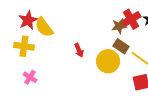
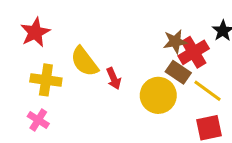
red cross: (131, 19) -> (194, 52), moved
yellow semicircle: (44, 27) -> (84, 62), moved
yellow cross: (24, 46) -> (46, 80), moved

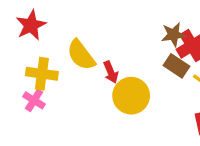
yellow circle: (158, 95) -> (131, 96), moved
pink cross: (38, 120) -> (34, 100), moved

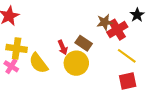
yellow semicircle: (81, 55) -> (39, 63), moved
brown rectangle: (177, 66) -> (84, 43), moved

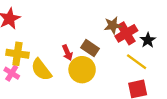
black star: (137, 15) -> (148, 40), moved

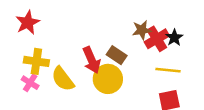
black star: (148, 40) -> (174, 38), moved
red arrow: (67, 53) -> (92, 60), size x1.5
yellow line: (137, 62) -> (168, 70), turned -30

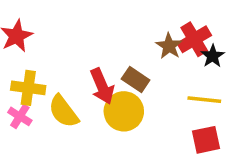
brown star: (142, 30) -> (169, 46), turned -30
red cross: (157, 39) -> (194, 39), moved

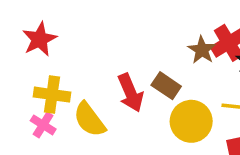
yellow circle: (124, 111) -> (191, 121), moved

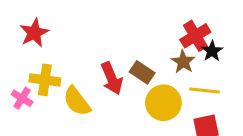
brown star: (202, 50) -> (183, 62), moved
pink cross: (43, 125) -> (22, 98), moved

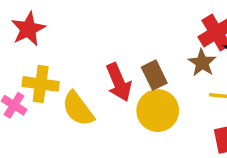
brown rectangle: (142, 72) -> (154, 75), turned 30
yellow circle: (163, 103) -> (158, 111), moved

